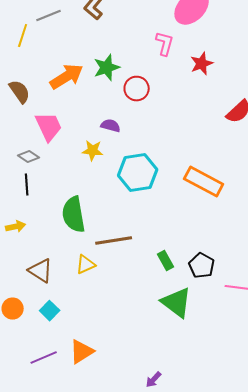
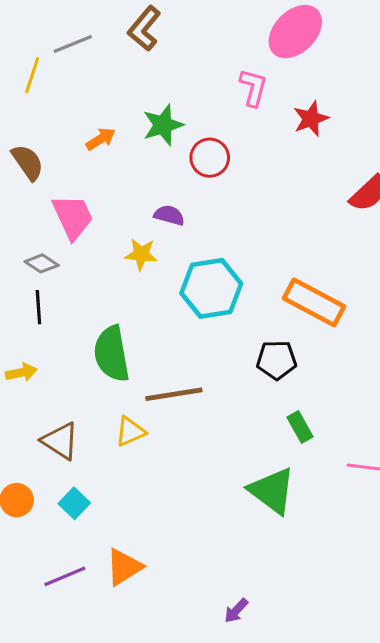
orange arrow: (67, 77) -> (101, 139), size x0.6
green rectangle: (166, 261) -> (300, 427), moved
black pentagon: (202, 266) -> (277, 360), moved, turned -30

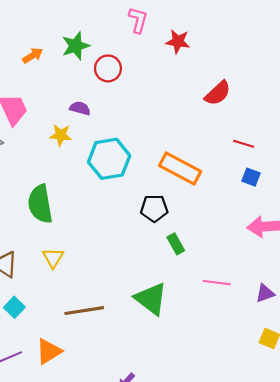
red star: (311, 119) -> (178, 42), turned 30
brown line: (174, 394) -> (84, 311), moved
green rectangle: (300, 427) -> (176, 244), moved
yellow triangle: (130, 432) -> (53, 258), turned -35

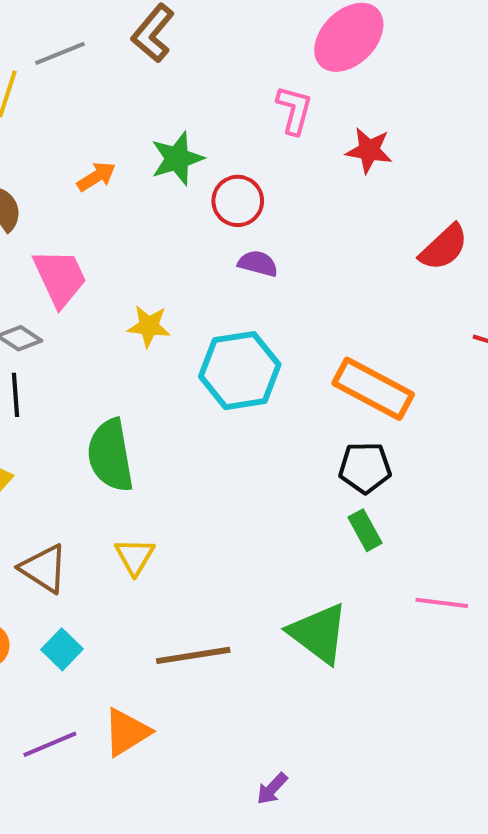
purple semicircle: (80, 108) -> (258, 264), moved
black pentagon: (154, 208) -> (365, 468), moved

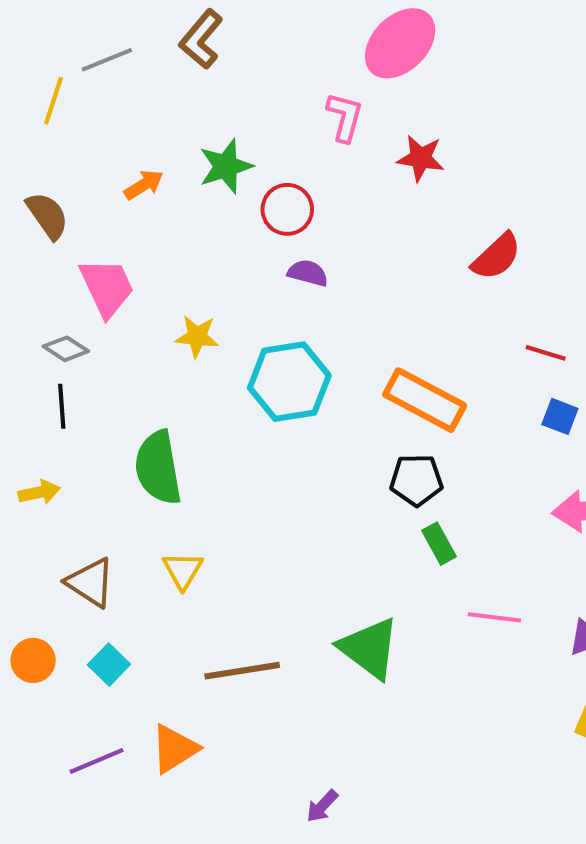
green rectangle: (365, 530) -> (439, 544), moved

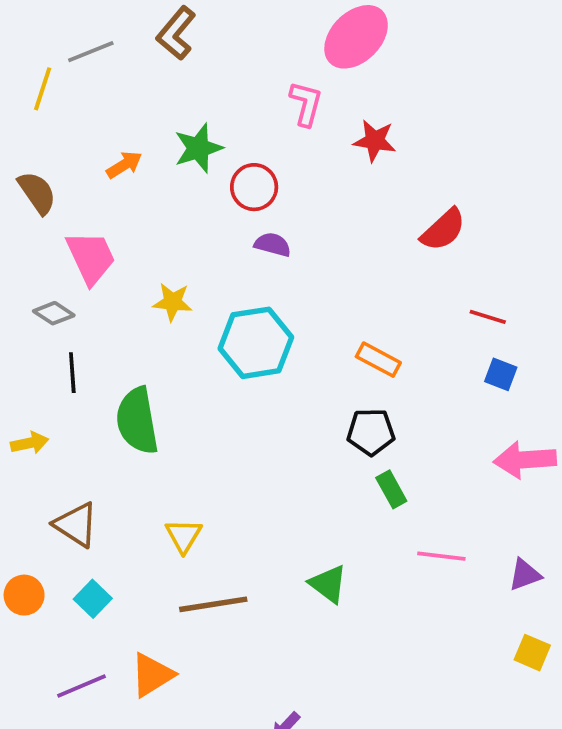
orange rectangle: (425, 400) -> (378, 360), size x0.6
black line: (62, 406) -> (72, 373), moved
yellow triangle: (183, 570) -> (184, 536), moved
green triangle: (369, 648) -> (328, 584), size x0.7

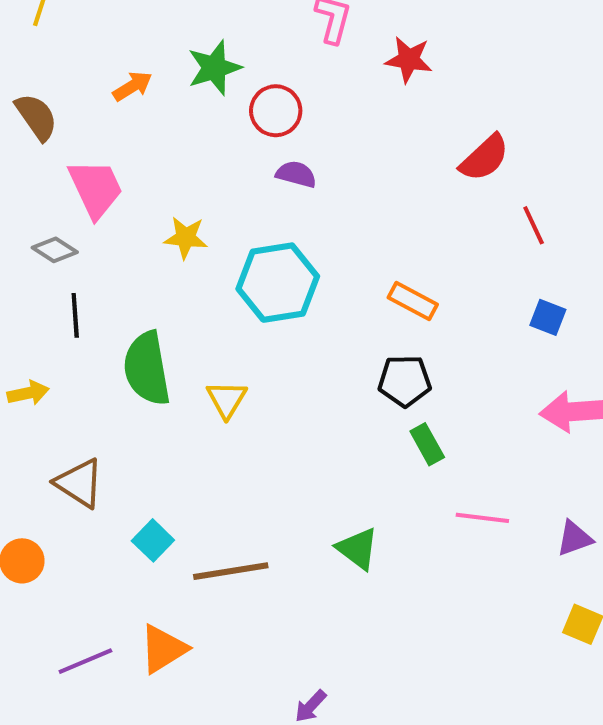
red line: (488, 317) -> (534, 225), moved, turned 48
yellow triangle: (184, 536) -> (227, 399), moved
cyan square: (93, 599) -> (153, 540), moved

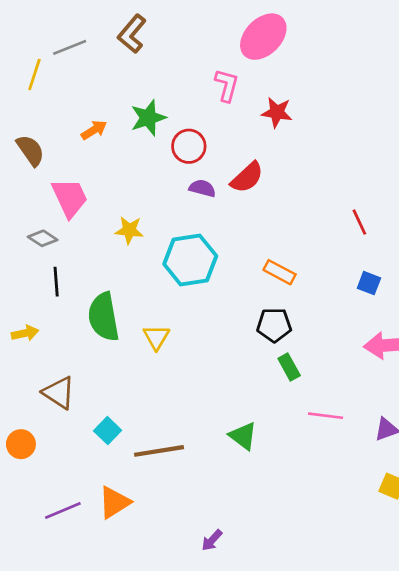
red semicircle: (484, 158) -> (247, 177), moved

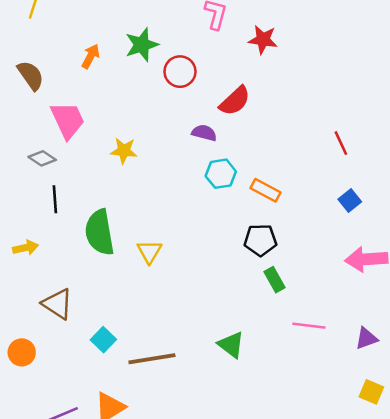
orange arrow: (94, 130) -> (91, 56), turned -30
purple semicircle: (202, 188) -> (204, 133), moved
cyan hexagon: (190, 260) -> (221, 174), moved, size x0.6
blue square: (369, 283) -> (350, 200), turned 30

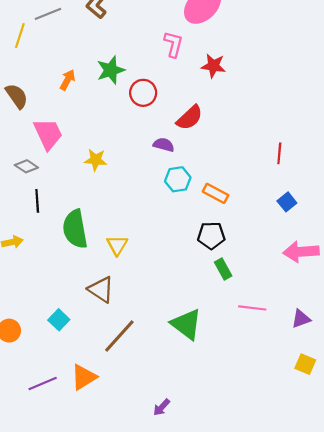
red line: (341, 143) -> (279, 153), turned 30
brown triangle: (57, 304) -> (101, 290), moved
cyan square: (103, 340) -> (59, 320), moved
green triangle: (231, 345) -> (186, 324), size x1.4
brown line: (152, 359) -> (119, 336), turned -39

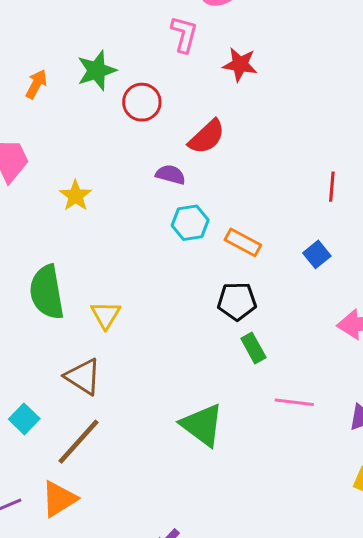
yellow star: (96, 160) -> (75, 196), turned 30
blue square: (287, 202) -> (317, 254), moved
brown line: (119, 336) -> (78, 442), moved

